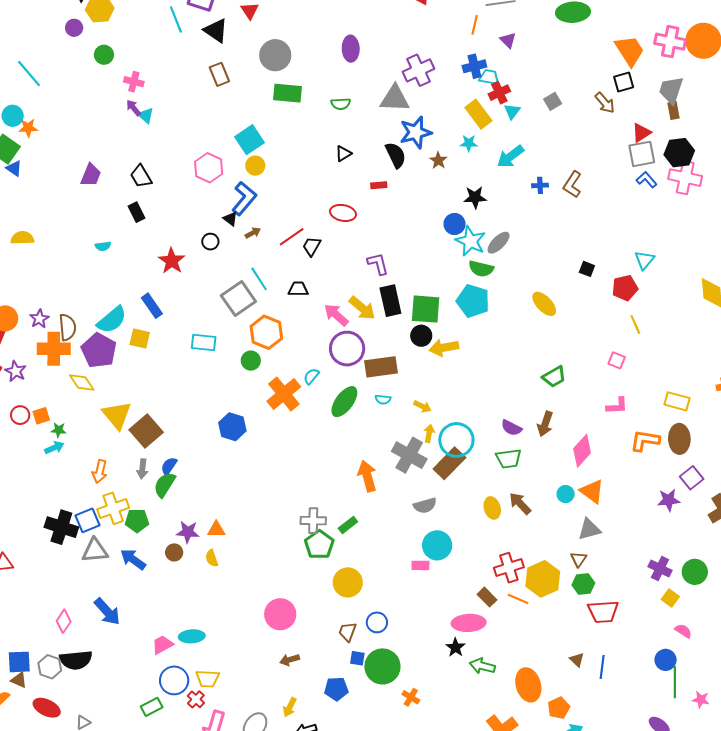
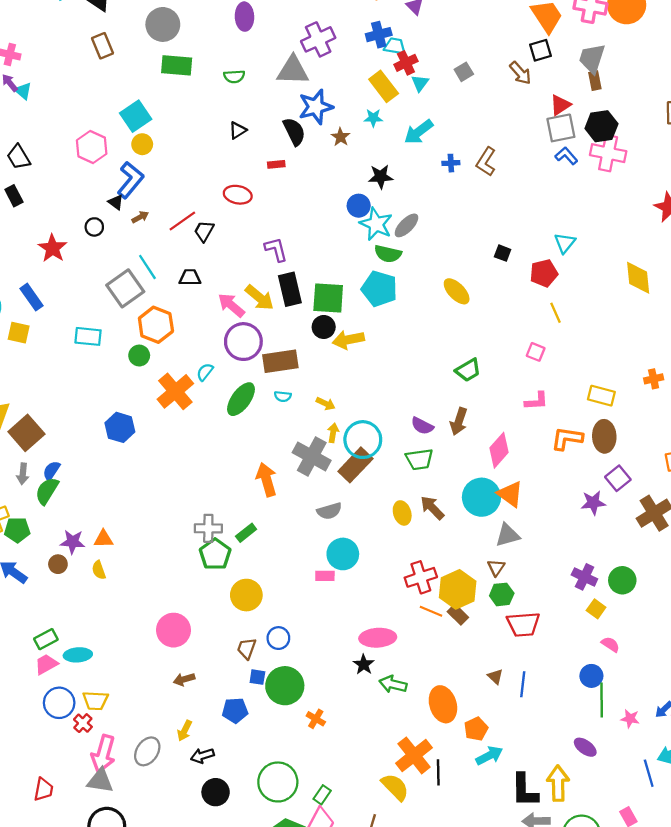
cyan circle: (566, 494) -> (481, 497), size x2.0
brown rectangle: (487, 597) -> (458, 614), moved
green rectangle: (152, 707) -> (46, 639), moved

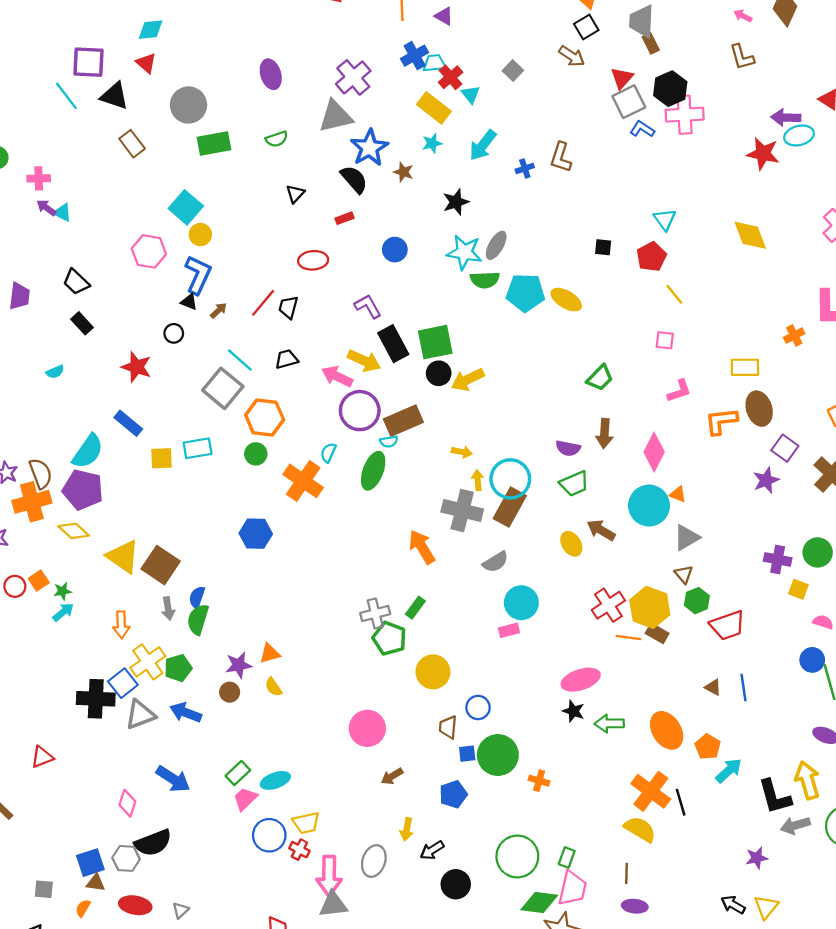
blue circle: (359, 206) -> (395, 250), moved
cyan pentagon: (379, 289) -> (525, 293), moved
yellow square: (19, 333) -> (161, 458), moved
cyan semicircle: (283, 396) -> (389, 442), moved
orange triangle: (510, 494) -> (678, 494), size x0.6

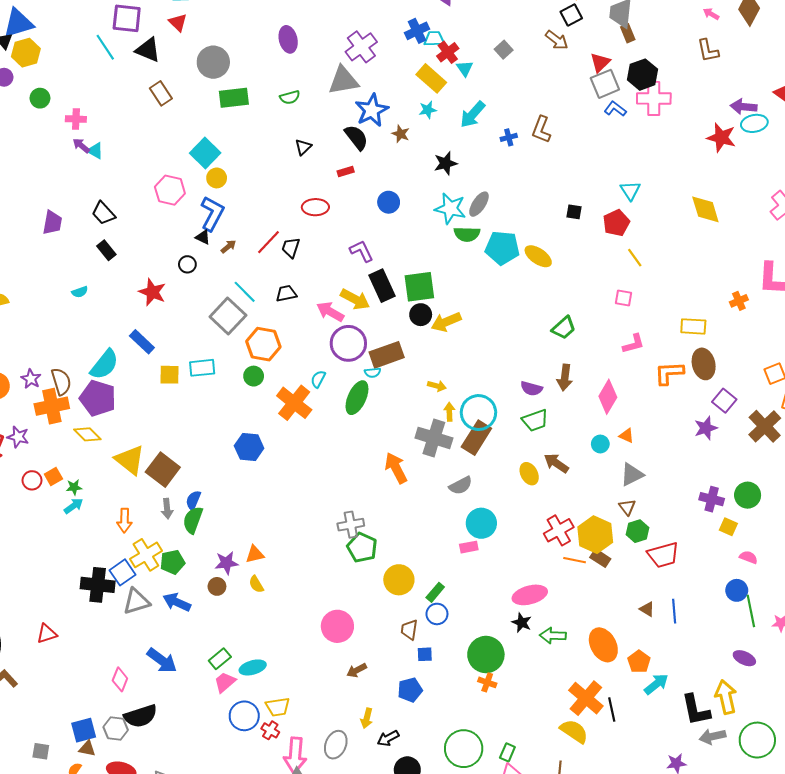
cyan circle: (649, 506) -> (600, 444), size x0.5
green rectangle: (415, 608) -> (435, 592), moved
green circle: (498, 755) -> (486, 655), moved

